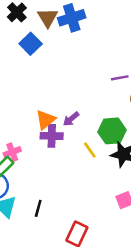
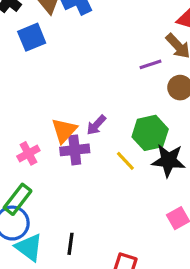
blue square: (31, 44) -> (32, 37), turned 30
pink cross: (12, 152) -> (28, 153), moved

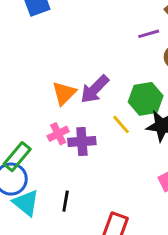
purple arrow: (96, 125) -> (95, 89), size x1.5
purple cross: (75, 150) -> (82, 141), moved
pink cross: (28, 153) -> (58, 134), moved

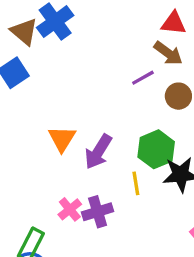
orange triangle: (64, 93) -> (62, 139), moved
yellow line: (121, 124) -> (136, 183), turned 45

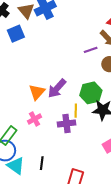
orange triangle: (62, 139) -> (37, 92), moved
purple cross: (98, 212) -> (66, 123), moved

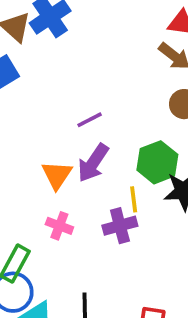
purple line: (91, 50) -> (90, 120), moved
pink cross: (35, 119) -> (59, 226), turned -32

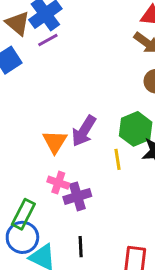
purple line: (90, 120) -> (48, 40), moved
purple cross: (120, 226) -> (77, 196), moved

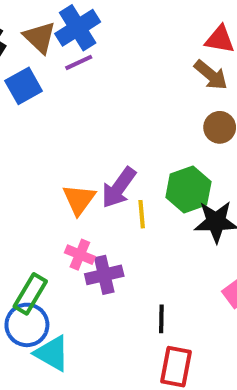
yellow line: (117, 159) -> (142, 214), moved
black line: (81, 247) -> (161, 319), moved

